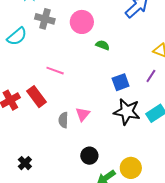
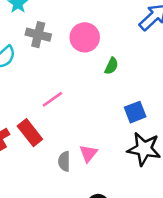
green semicircle: (103, 45) -> (111, 66), turned 96
pink line: (55, 71) -> (52, 99), turned -54

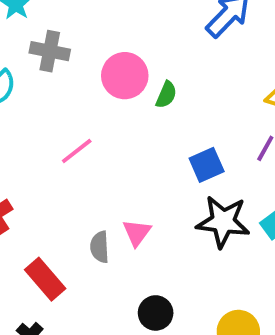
pink circle: (85, 37) -> (125, 76), moved
red rectangle: (30, 133) -> (45, 279), moved

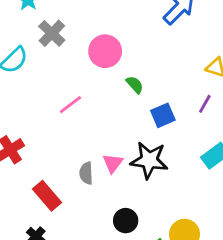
gray cross: (50, 51) -> (52, 33), turned 32
green semicircle: (166, 95) -> (135, 85), moved, turned -66
black star: (223, 222) -> (149, 160), moved

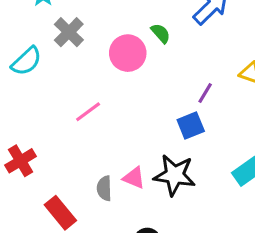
green semicircle: (135, 85) -> (161, 33), moved
purple line: (205, 104) -> (205, 93), moved
pink triangle: (113, 163) -> (134, 178), turned -45

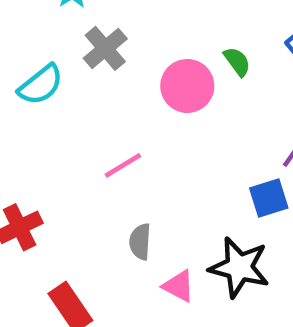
pink triangle: (134, 178) -> (179, 286), moved
gray semicircle: (104, 188) -> (140, 242), moved

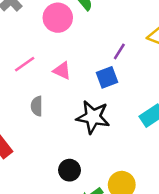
pink triangle: (179, 286) -> (62, 71), moved

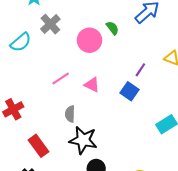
blue square: (107, 77) -> (130, 91), turned -36
black star: (93, 117) -> (83, 140), moved

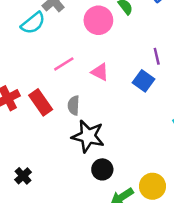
cyan semicircle: (21, 42) -> (33, 23), moved
purple line: (140, 70) -> (157, 56), turned -48
red rectangle: (38, 146) -> (41, 102), moved

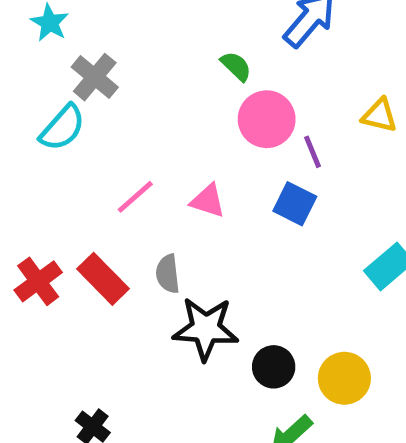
pink circle: (98, 20) -> (267, 119), moved
black circle: (102, 169) -> (274, 367), moved
yellow circle: (152, 186) -> (344, 378), moved

